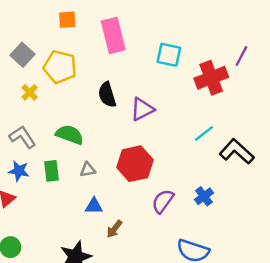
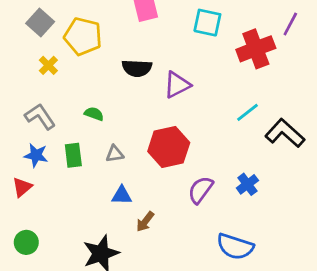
black semicircle: (107, 95) -> (137, 68), turned -70
green semicircle: (70, 135) -> (94, 114), size x0.6

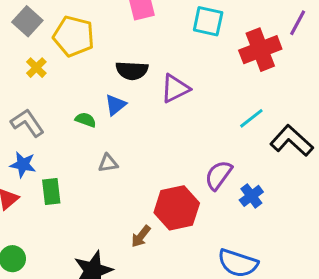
red hexagon: (169, 147) -> (177, 208), moved
green rectangle: (73, 155) -> (51, 191), moved
purple semicircle: (200, 190) -> (218, 175), moved
blue triangle: (122, 195) -> (115, 105), moved, turned -40

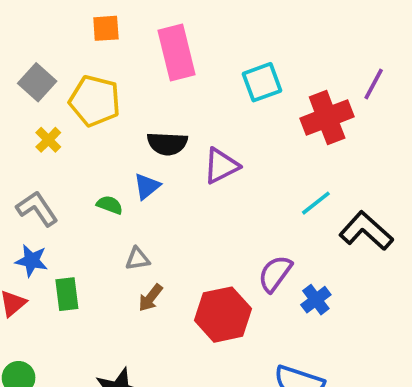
cyan square: (208, 21) -> (262, 82), turned -32
brown arrow: (141, 236) -> (150, 298), moved

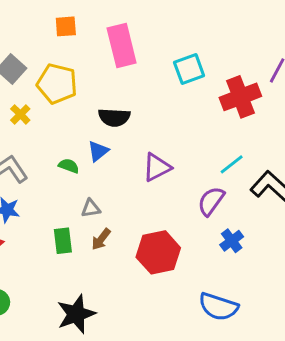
purple triangle: (221, 166) -> (157, 167), moved
purple semicircle: (275, 274) -> (211, 201), moved
green rectangle: (67, 294) -> (63, 241), moved

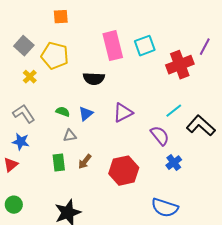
pink rectangle: (122, 45) -> (113, 46), moved
blue triangle: (98, 151) -> (86, 114), moved
purple semicircle: (211, 201) -> (160, 136), turned 105
gray triangle: (91, 208) -> (70, 136), moved

